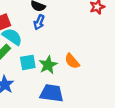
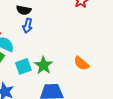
orange semicircle: (72, 61) -> (81, 63), moved

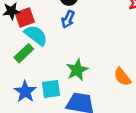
cyan square: (23, 66) -> (51, 89), moved

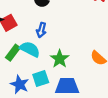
blue arrow: (68, 19) -> (41, 30), moved
cyan semicircle: (36, 35) -> (30, 49), moved

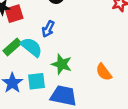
green star: (60, 59) -> (62, 64), turned -30

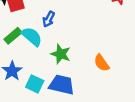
cyan square: (37, 81) -> (35, 84), moved, turned 30

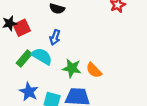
orange semicircle: (102, 63) -> (94, 70), moved

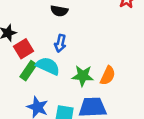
red square: (22, 28) -> (23, 49), moved
orange semicircle: (94, 70) -> (108, 76), turned -105

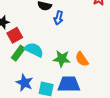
blue arrow: (60, 43) -> (59, 18), moved
orange semicircle: (108, 76) -> (82, 59), turned 119

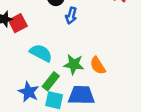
red square: (15, 35) -> (18, 23), moved
green rectangle: (18, 53) -> (51, 81), moved

